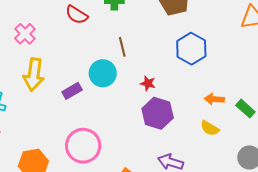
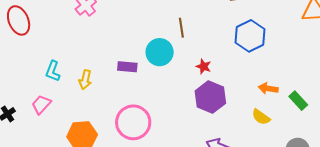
yellow arrow: (34, 75) -> (85, 80), moved, size x0.6
purple rectangle: (72, 91) -> (127, 67), turned 30

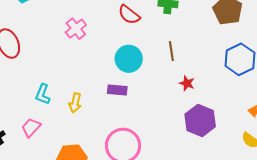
cyan circle: (160, 52) -> (129, 59), moved
red star: (204, 66) -> (187, 83), moved

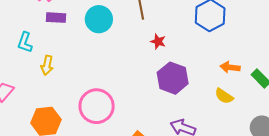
purple rectangle: (117, 90) -> (56, 18), moved
cyan L-shape: (43, 94) -> (25, 42), moved

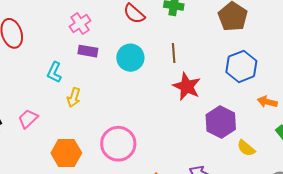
red star: (158, 41) -> (187, 86), size x1.8
orange arrow: (230, 67) -> (267, 102), moved
purple hexagon: (173, 78) -> (221, 122), moved

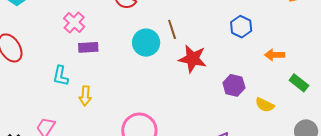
cyan circle: (130, 58) -> (146, 43), moved
blue hexagon: (241, 66) -> (241, 27), size x0.7
purple hexagon: (221, 122) -> (234, 85), size x0.7

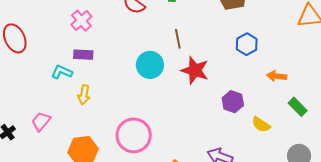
cyan circle: (146, 43) -> (150, 65), moved
purple rectangle: (88, 47) -> (83, 55), moved
cyan L-shape: (61, 76) -> (62, 72), turned 95

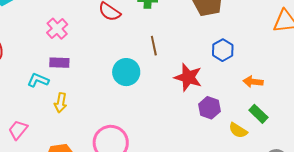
red star: (195, 70) -> (188, 77), moved
green rectangle: (298, 107) -> (258, 114), moved

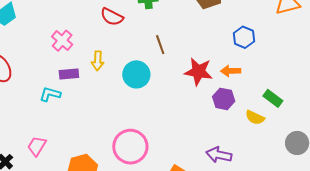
blue hexagon: (223, 50) -> (244, 37), moved
orange arrow: (253, 82) -> (231, 71), moved
yellow arrow: (61, 103) -> (98, 61), moved

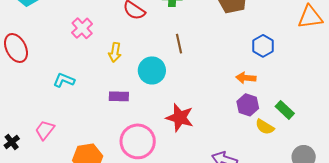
red star: (198, 72) -> (180, 118), moved
purple rectangle: (69, 74) -> (119, 96), moved
purple hexagon: (224, 99) -> (248, 105), moved

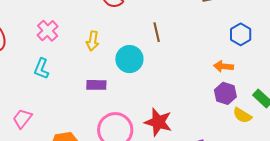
pink cross: (82, 28) -> (48, 31), moved
cyan L-shape: (64, 80) -> (41, 69), turned -90
red star: (180, 118) -> (158, 122), moved

